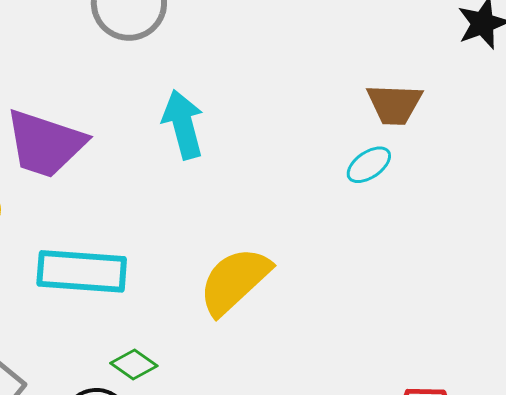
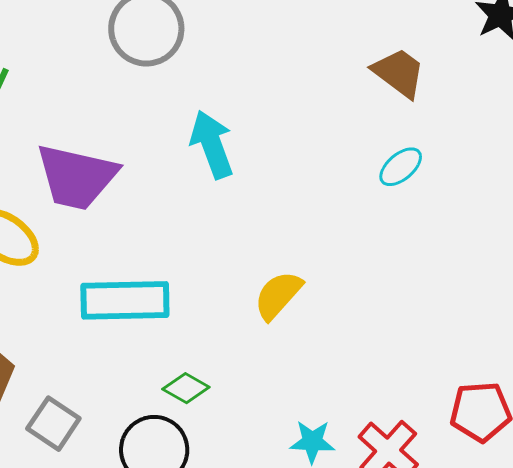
brown trapezoid: (395, 104) -> (399, 73), moved, turned -140
yellow semicircle: (235, 281) -> (278, 295), size x0.7

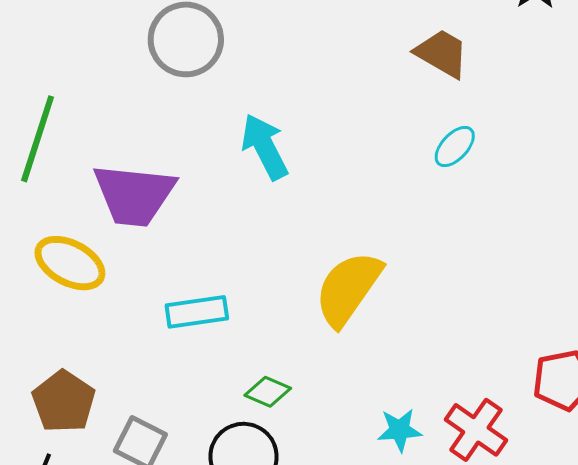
yellow semicircle: (278, 295) -> (348, 289), size x1.5
cyan rectangle: (125, 300) -> (197, 312), size x0.7

